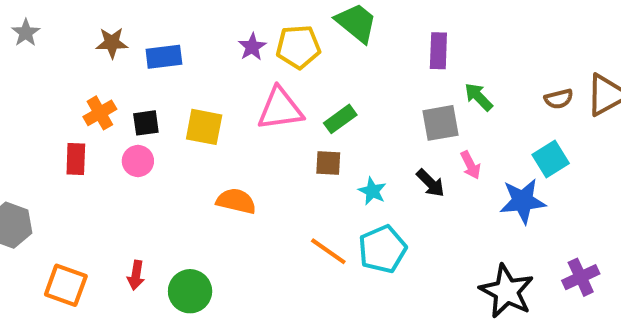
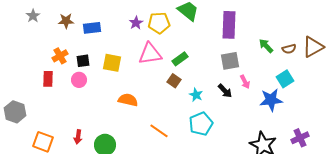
gray star: (26, 33) -> (33, 16), moved
purple rectangle: (438, 51) -> (229, 25), size x1.5
green arrow: (479, 97) -> (266, 46), moved
brown square: (328, 163) -> (174, 81), turned 32
orange line: (328, 251) -> (159, 131), moved

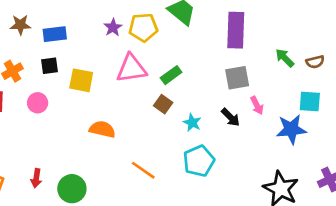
black square: (83, 61) -> (49, 66), moved
cyan square: (285, 79) -> (310, 101), turned 36

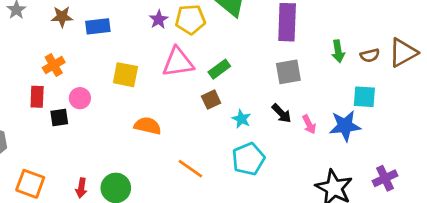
green arrow: (285, 58) -> (338, 51), turned -144
black square: (49, 66) -> (59, 118), moved
brown square: (163, 104) -> (211, 100), turned 30
pink arrow: (257, 105) -> (309, 124), moved
red arrow: (36, 178) -> (81, 188), moved

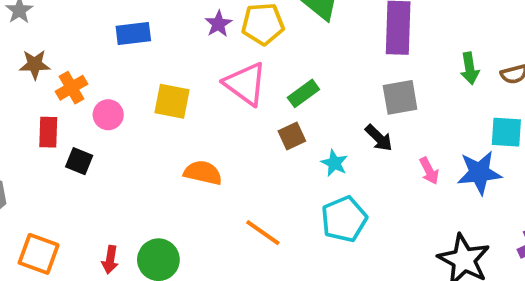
brown star: (62, 17) -> (35, 64), moved
pink triangle: (178, 62) -> (245, 84), turned 44
pink circle: (80, 98) -> (108, 115), moved
black arrow: (281, 113) -> (379, 138), moved
black square: (59, 118) -> (79, 161), turned 30

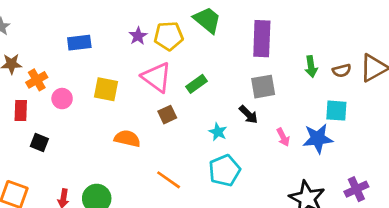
brown square: (292, 136) -> (167, 115), moved
black square: (79, 161) -> (39, 142), moved

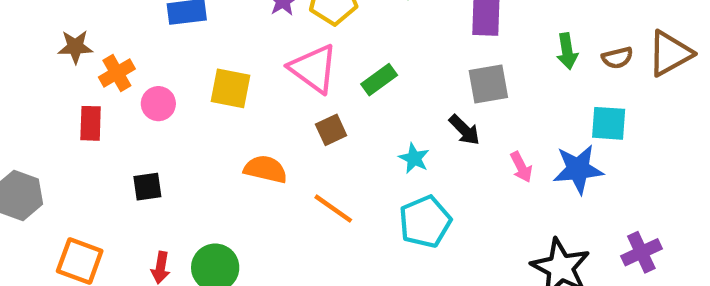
black square: (39, 142) -> (147, 187), moved, turned -30
orange line: (169, 180) -> (333, 209), moved

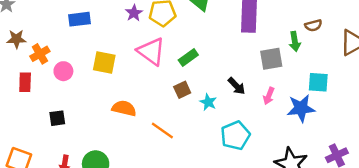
brown semicircle: (617, 58) -> (313, 25), moved
gray square: (488, 84) -> (271, 59), moved
brown square: (331, 130) -> (182, 90), moved
pink arrow: (521, 167) -> (269, 96), moved, turned 49
cyan pentagon: (425, 222) -> (235, 135), moved

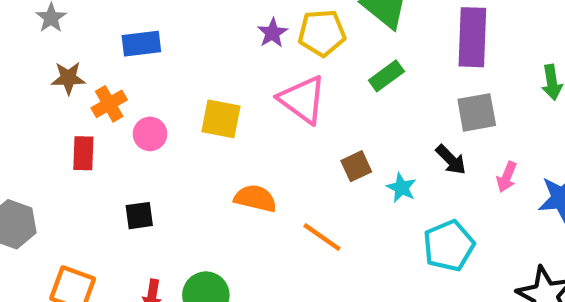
blue rectangle: (79, 19) -> (141, 44), moved
green rectangle: (188, 58) -> (386, 76), moved
gray square: (271, 59) -> (477, 112), moved

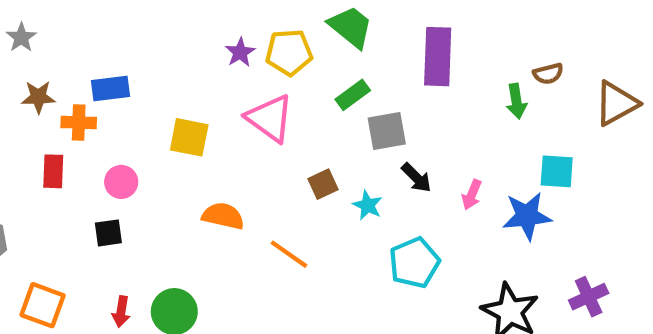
blue rectangle: (141, 44) -> (111, 88), moved
orange cross: (109, 104) -> (79, 122), turned 32
gray square: (477, 112) -> (387, 131), moved
pink circle: (150, 134) -> (121, 182), moved

